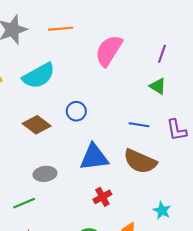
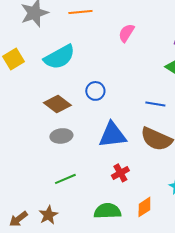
pink semicircle: (109, 51) -> (126, 33), size x0.6
gray ellipse: (45, 174) -> (61, 136), moved
green line: (24, 203) -> (65, 179), moved

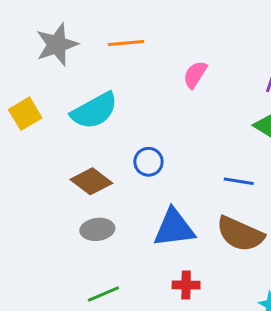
red cross: (120, 173) -> (186, 285), turned 30

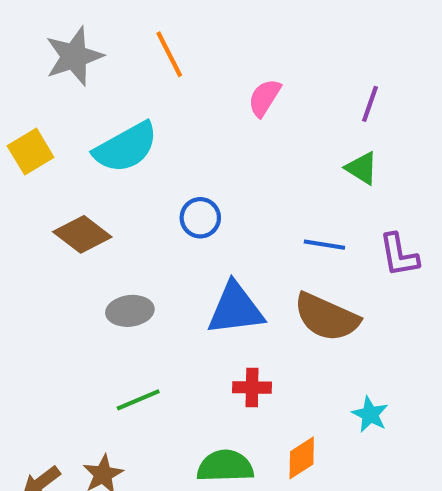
orange line: (126, 43) -> (169, 54), turned 68
brown diamond: (91, 181) -> (82, 234), moved

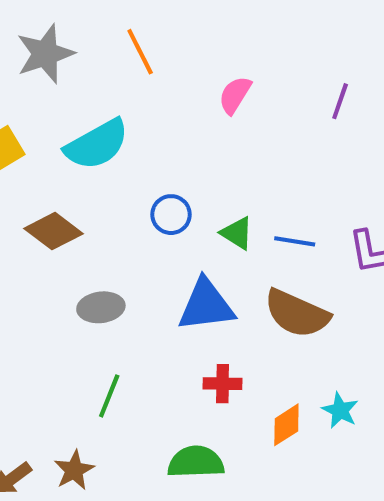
green triangle: (362, 168) -> (237, 233), moved
green line: (138, 400) -> (109, 396), turned -45
orange diamond: (302, 458) -> (286, 425), moved

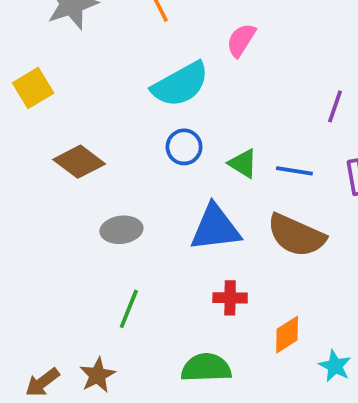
purple line: (340, 101) -> (335, 106), moved
cyan semicircle: (97, 144) -> (180, 84), moved
cyan star: (340, 410) -> (335, 366), moved

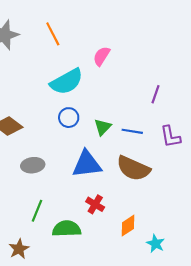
green triangle: (243, 163) -> (103, 127), turned 42
red cross: (230, 298) -> (95, 204), turned 30
green semicircle: (206, 368) -> (67, 229), moved

